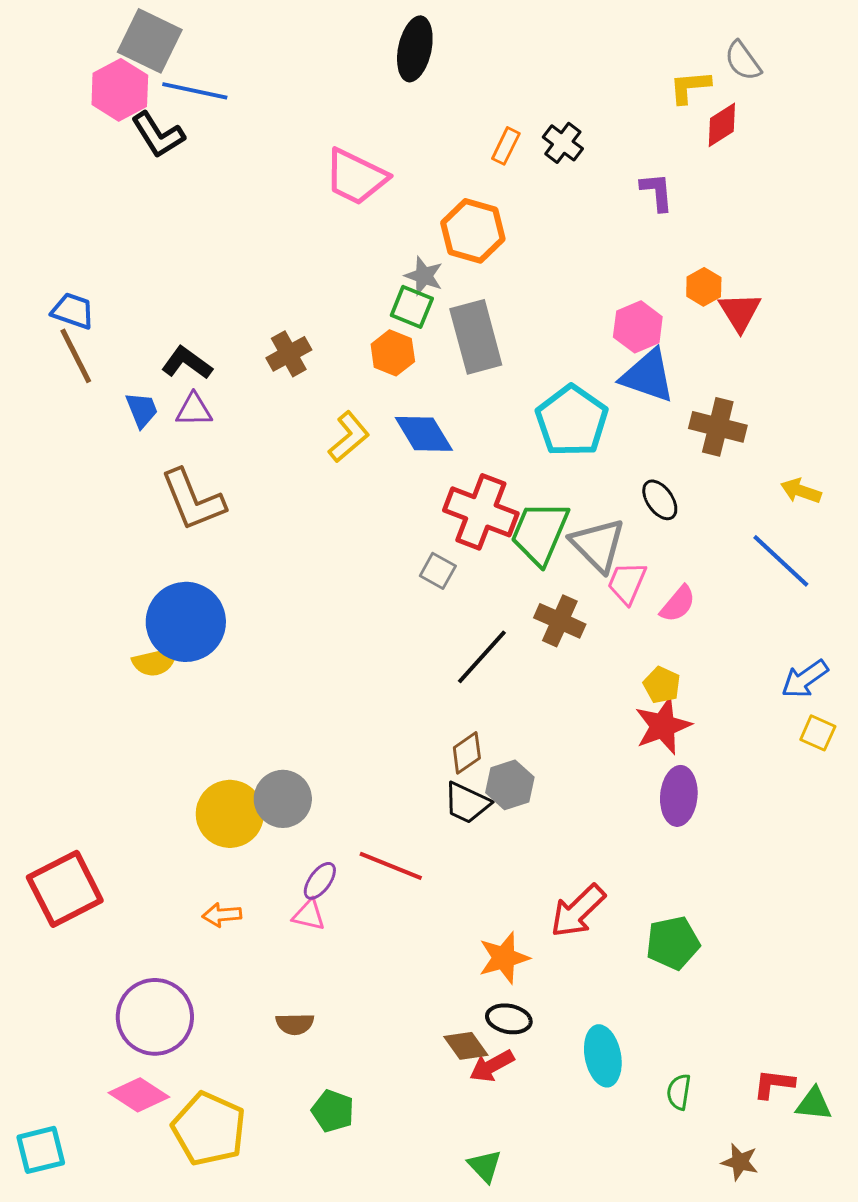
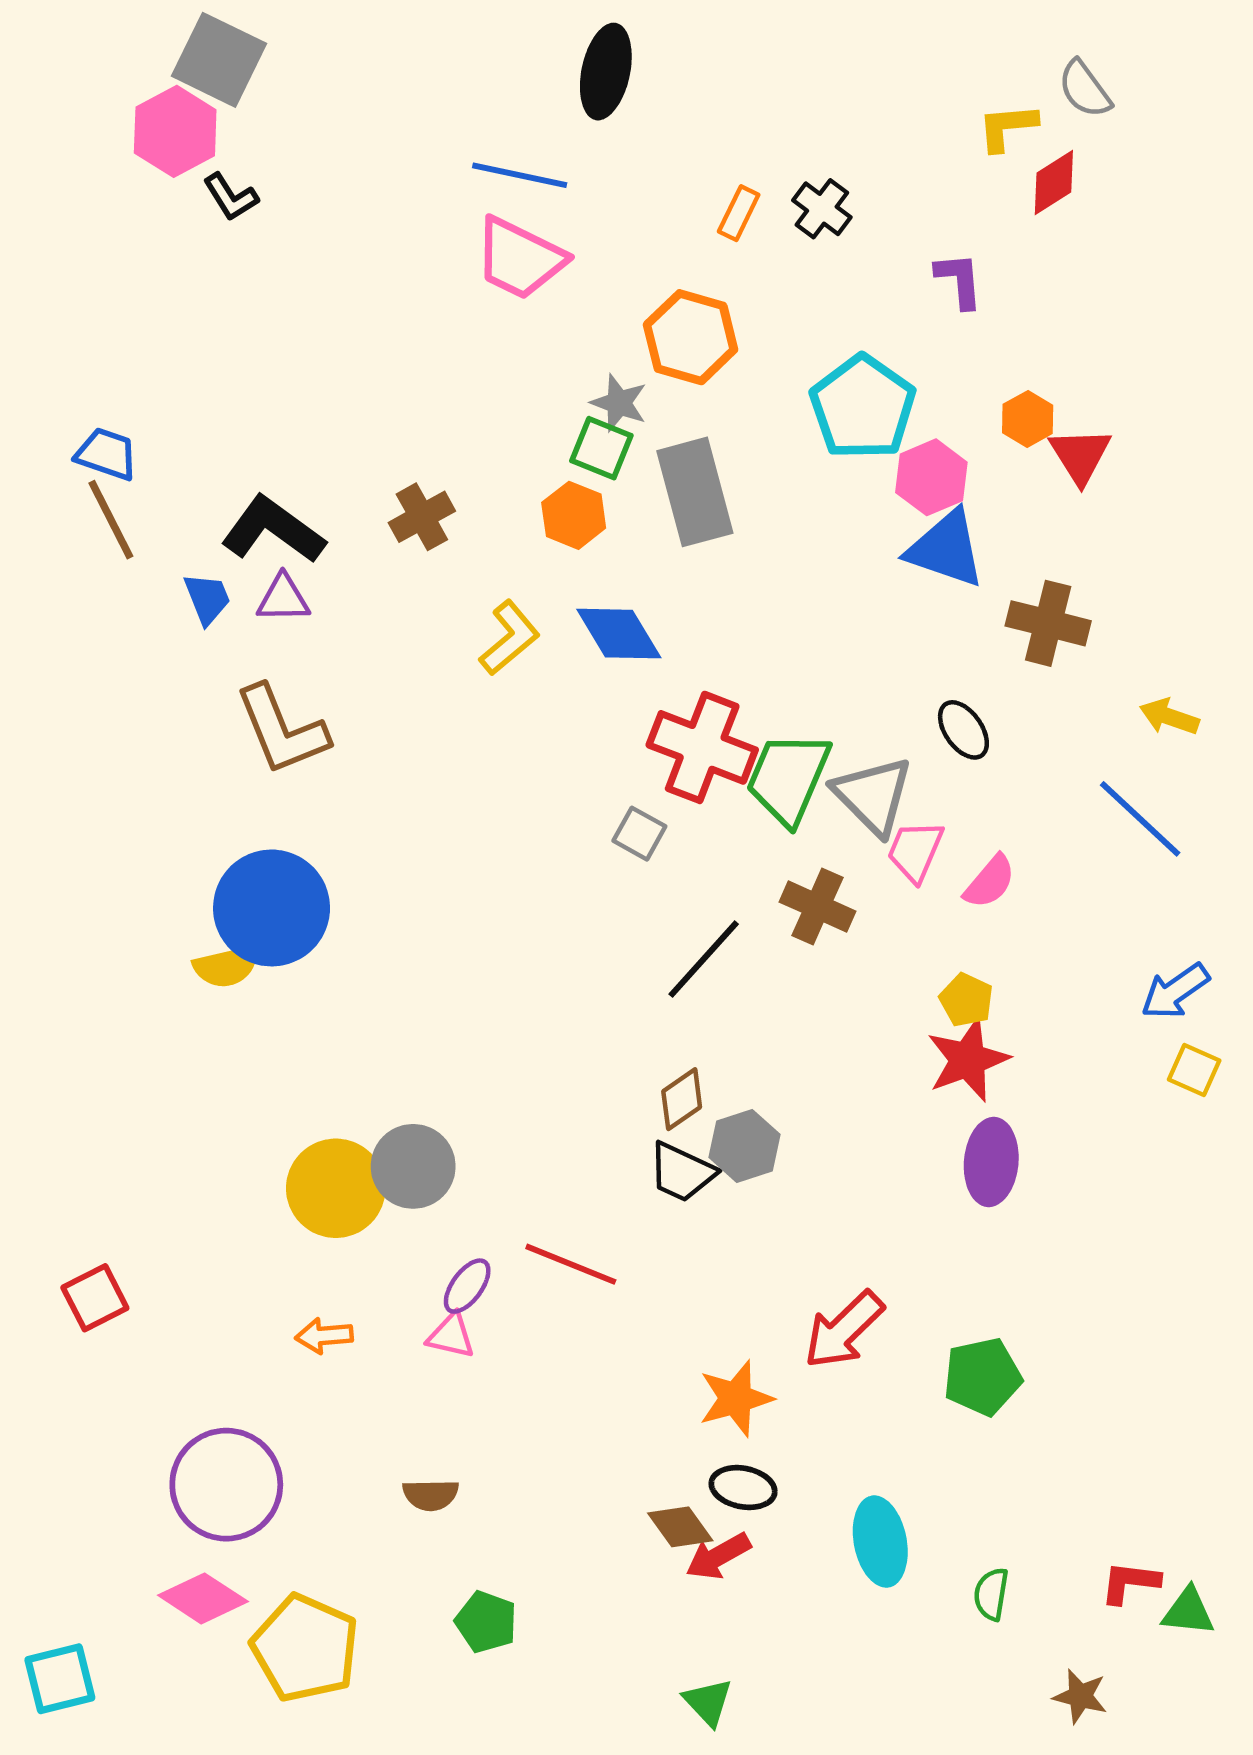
blue line: (195, 91) -> (520, 175), moved
black L-shape: (158, 135) -> (231, 197), size x0.7
black L-shape: (187, 363) -> (273, 530), size x1.4
cyan pentagon: (572, 421) -> (863, 407), moved
red square: (65, 889) -> (95, 1298), size x0.6

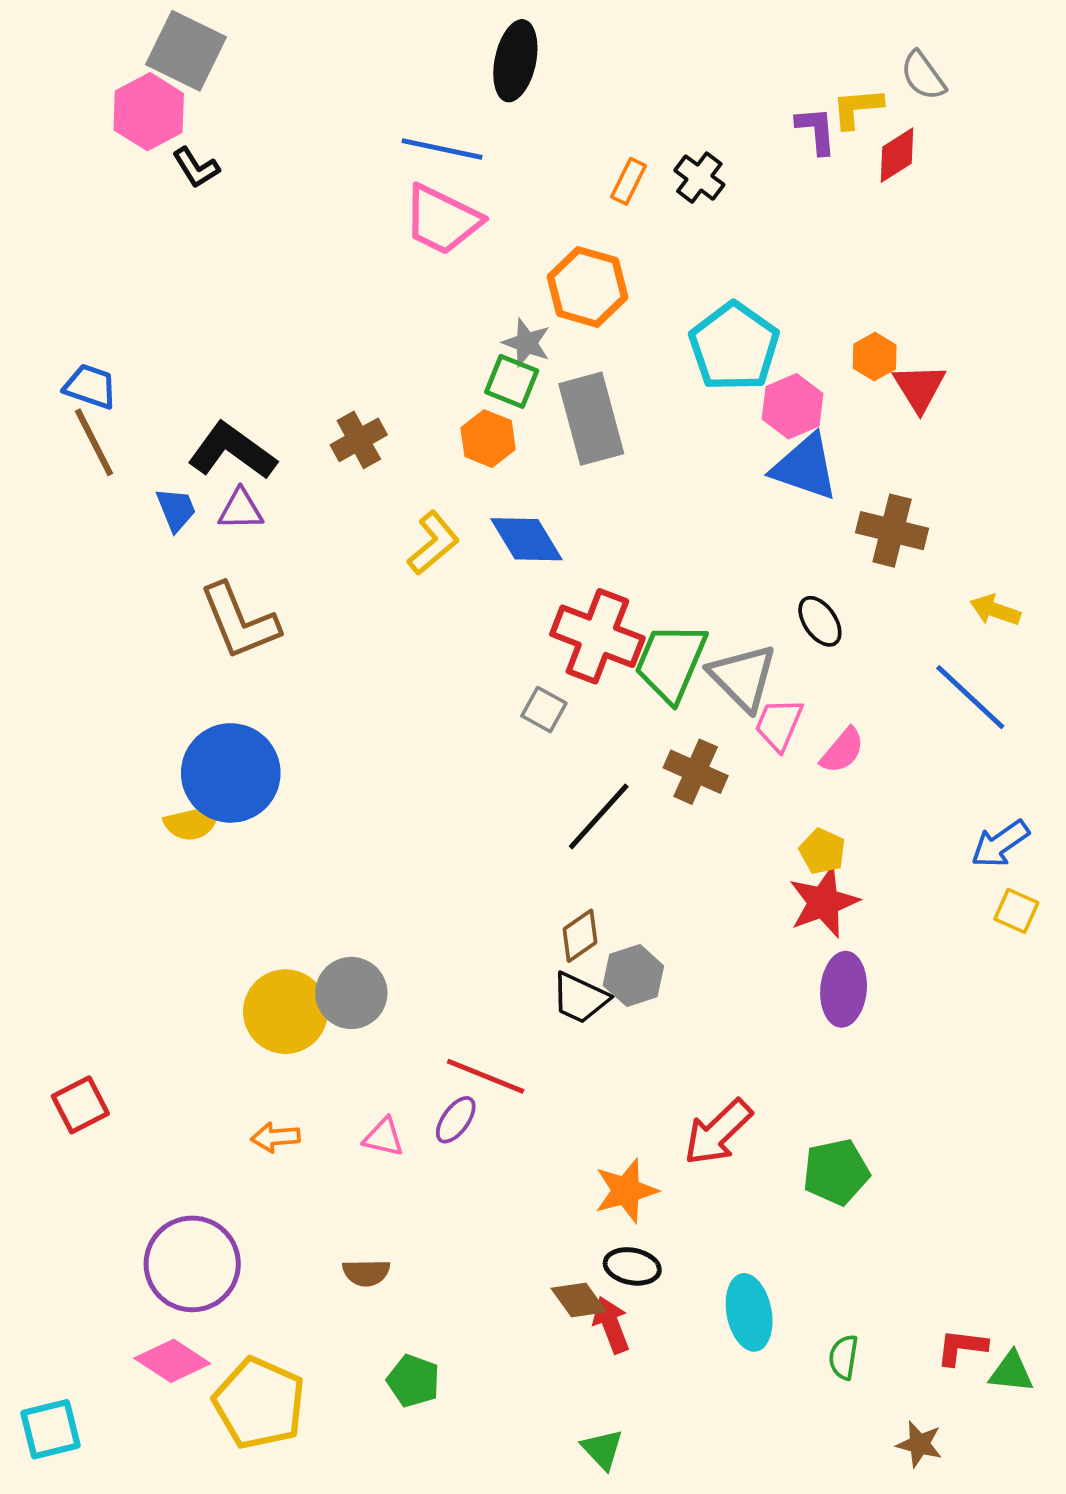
purple L-shape: (959, 280) -> (816, 130), moved
purple ellipse: (467, 1286) -> (456, 1120), moved
red arrow: (718, 1556) -> (611, 1325), turned 98

